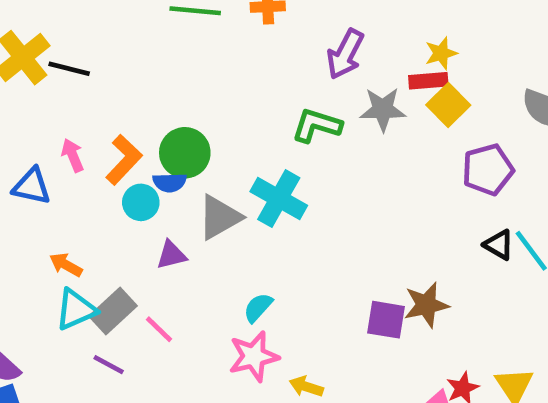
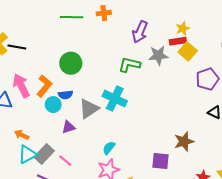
green circle: (185, 153) -> (71, 63), moved
pink arrow: (73, 155) -> (21, 86), size x1.6
purple square: (386, 320) -> (161, 161), moved

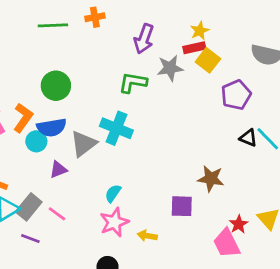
blue semicircle: (65, 95) -> (52, 127), size x1.5
brown star: (184, 141) -> (211, 179), turned 30

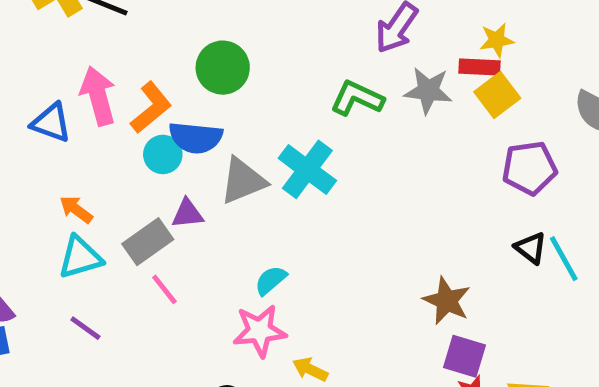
purple square: (182, 206) -> (465, 356), moved
gray rectangle: (29, 207) -> (148, 242), moved
purple line: (30, 238) -> (85, 328), moved

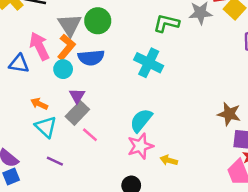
cyan circle: (163, 154) -> (63, 69), moved
gray triangle: (243, 181) -> (70, 25), moved, turned -30
purple triangle: (188, 214) -> (77, 96), moved, turned -42
cyan triangle: (80, 257) -> (46, 127), turned -50
cyan semicircle: (271, 280) -> (141, 120), size x1.5

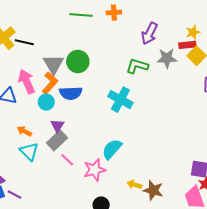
brown star: (229, 114) -> (153, 190), moved
pink star: (140, 146) -> (94, 170), moved
purple line: (55, 161) -> (14, 195), moved

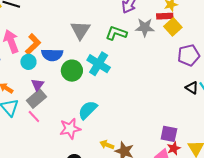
green circle: (78, 61) -> (72, 71), moved
gray triangle: (53, 64) -> (80, 30), moved
pink line: (67, 160) -> (34, 117), moved

